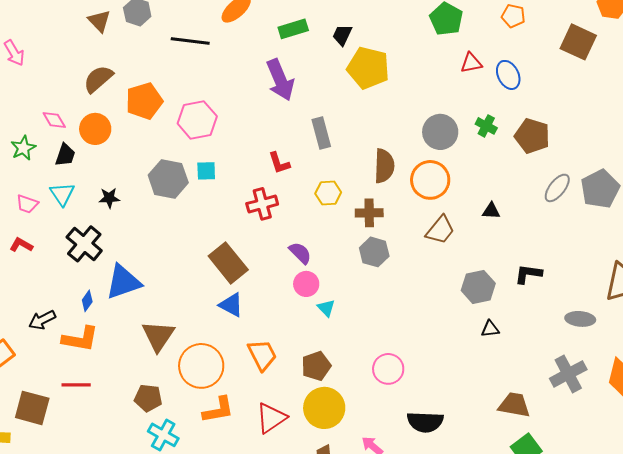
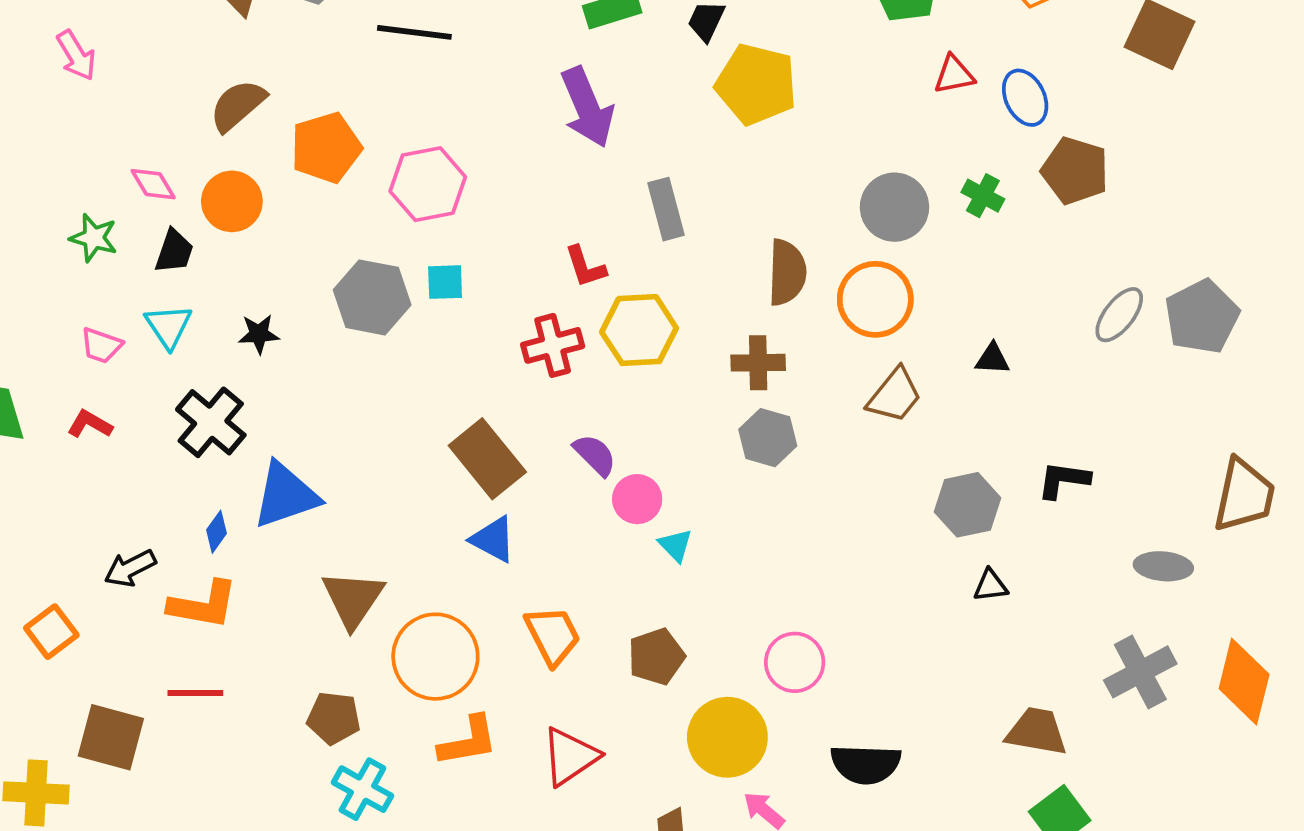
brown pentagon: (532, 136) -> (1075, 171), moved
green star: (23, 148) -> (94, 238), turned -30
yellow hexagon: (328, 193) -> (639, 330), moved, size x1.5
purple semicircle: (300, 253) -> (595, 455), moved
yellow circle: (324, 408) -> (727, 737), moved

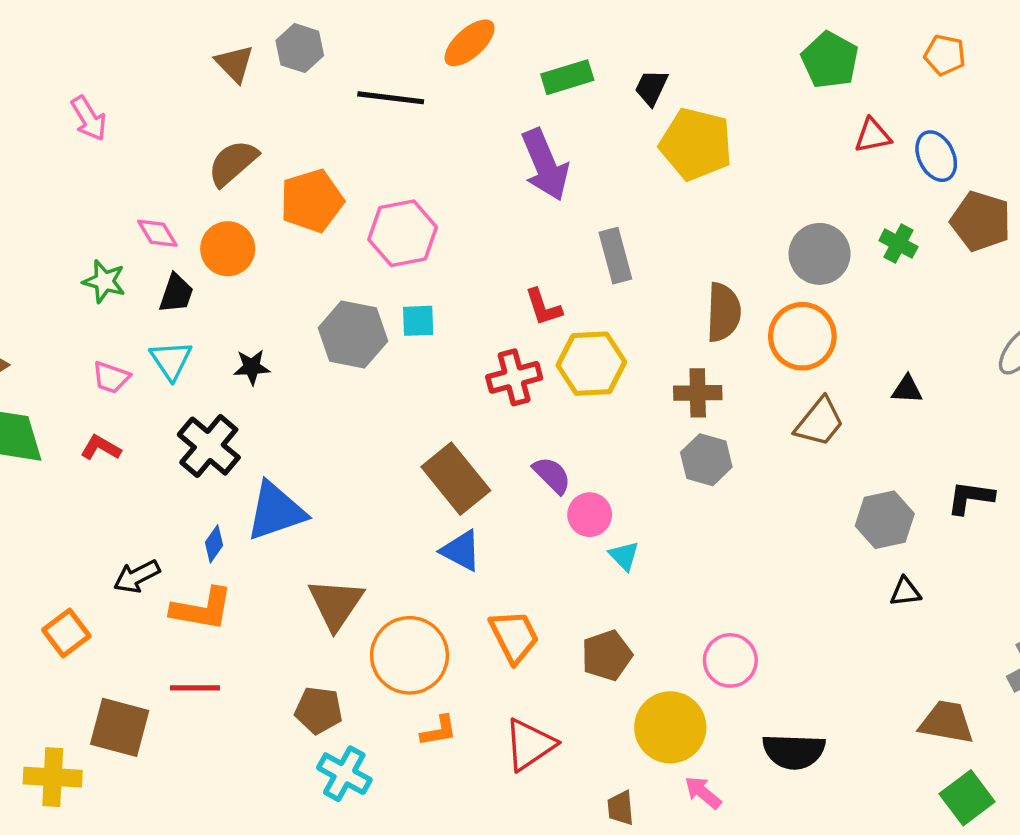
orange L-shape: (468, 741) -> (439, 731), size x0.7

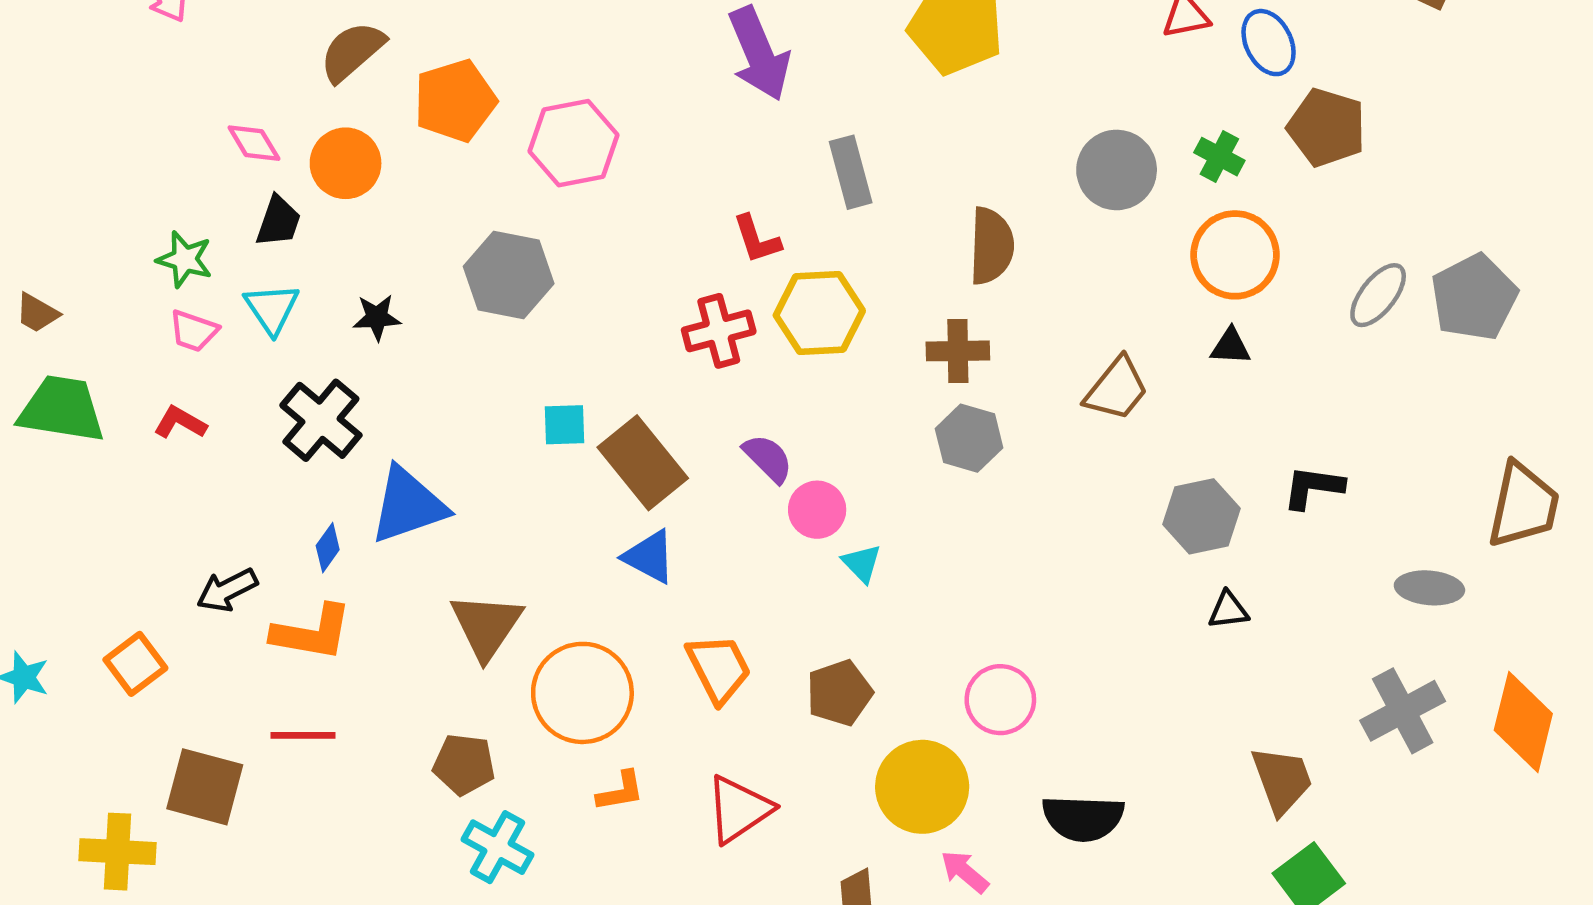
green star: (104, 281) -> (185, 259), moved
cyan square: (418, 321) -> (565, 425), moved
orange circle: (802, 336) -> (1235, 255), moved
brown trapezoid: (946, 722) -> (1282, 780), turned 60

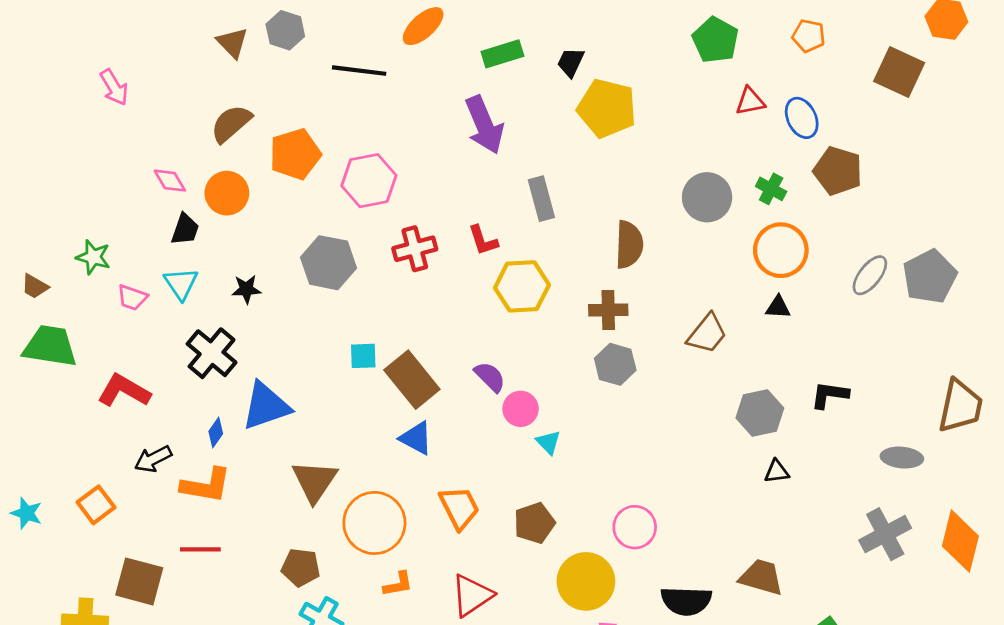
green star: (185, 259) -> (93, 257), moved
red cross: (719, 331) -> (415, 249), moved
red L-shape: (180, 423) -> (124, 391), moved, size x1.6
brown trapezoid: (1282, 780) -> (761, 577), moved, turned -54

